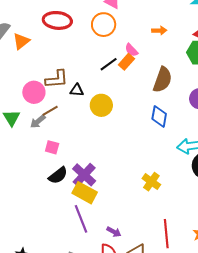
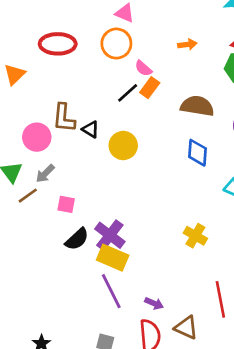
pink semicircle: (131, 50) -> (143, 68), moved
brown L-shape: (57, 79) -> (64, 118), turned 105
brown semicircle: (163, 80) -> (197, 106), turned -95
black triangle: (77, 90) -> (91, 129), turned 32
brown line: (50, 111) -> (28, 196), moved

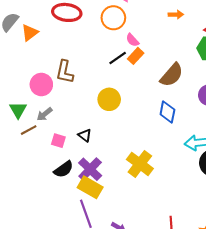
orange arrow: (187, 44) -> (176, 15), moved
brown semicircle: (197, 106) -> (172, 75), turned 115
black triangle: (91, 129) -> (85, 135), moved
yellow cross: (195, 236) -> (140, 164), moved, size x1.4

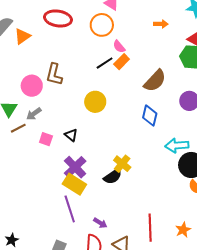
yellow cross: (140, 164) -> (122, 164), size x0.7
black semicircle: (64, 169) -> (113, 176), moved

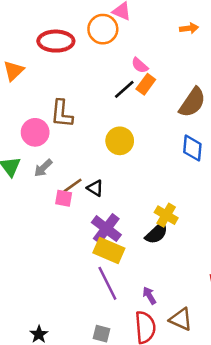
orange circle: (102, 25) -> (103, 29), moved
brown line: (18, 128) -> (73, 185), moved
purple arrow: (100, 223) -> (149, 295), turned -144

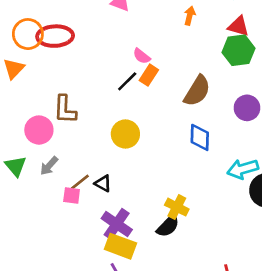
orange arrow: (189, 28) -> (190, 16), turned -66
orange circle: (103, 29) -> (28, 34), moved

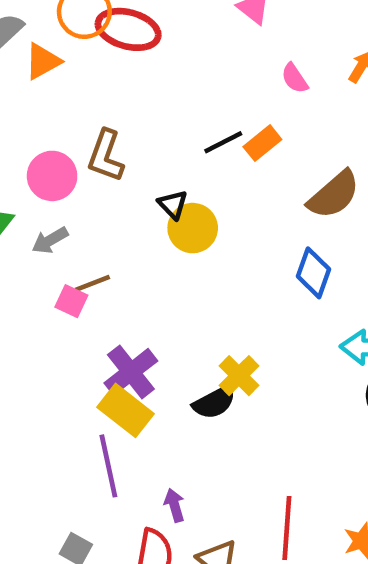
pink semicircle: (142, 56) -> (295, 78), moved
black triangle: (103, 183) -> (173, 204), moved

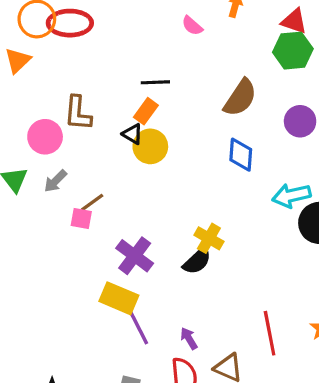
black line: (223, 142) -> (155, 82), turned 40
orange rectangle: (262, 143) -> (146, 111), moved
yellow rectangle: (125, 410) -> (119, 298), moved

